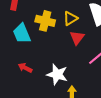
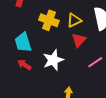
cyan trapezoid: (22, 33) -> (23, 42), moved
white star: (57, 74) -> (53, 60), moved, turned 30

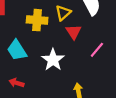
red arrow: (24, 65) -> (16, 83), moved

